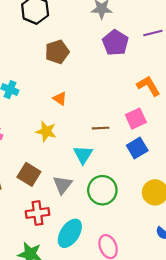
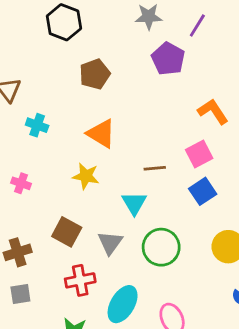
purple line: (153, 33) -> (197, 25), moved, turned -42
orange triangle: (60, 99) -> (101, 133), size x1.6

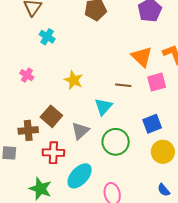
orange triangle: (101, 133) -> (142, 57), moved
blue square: (203, 191) -> (152, 124), moved
brown cross: (18, 252) -> (28, 130), moved

